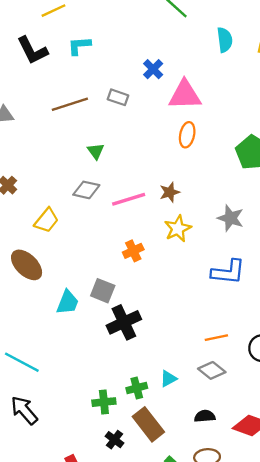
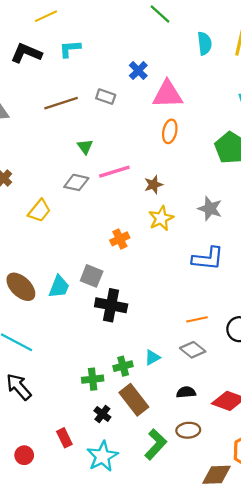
black L-shape: (32, 50) -> (26, 53), turned 140
pink line: (129, 199) -> (114, 172), moved
brown ellipse: (27, 265) -> (21, 287), moved
black cross: (124, 322) -> (111, 305), turned 36

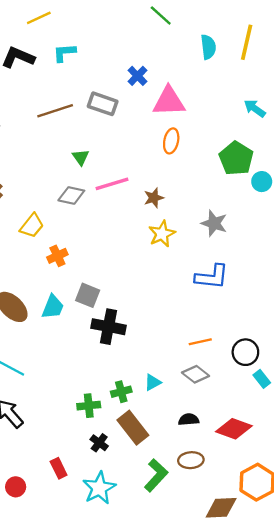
gray rectangle: (106, 97) -> (103, 104), size x1.4
orange cross: (120, 239) -> (57, 256), moved

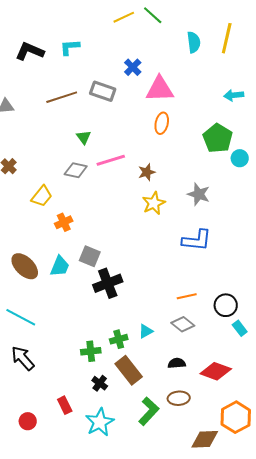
yellow line: (39, 18) -> (124, 17), moved
cyan arrow: (255, 108) -> (234, 95), turned -42
black cross: (108, 327) -> (108, 283), turned -32

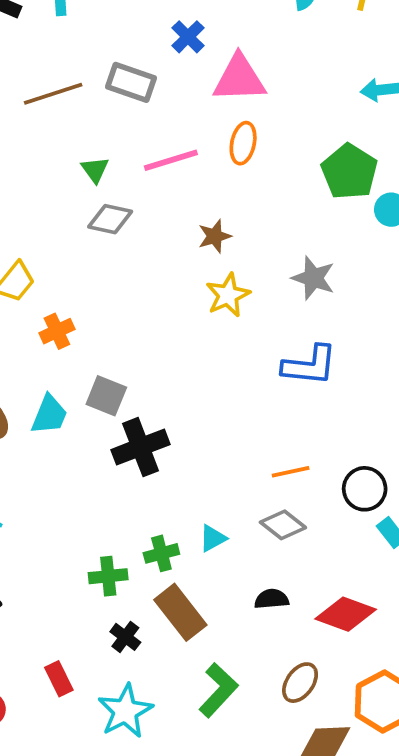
pink line: (111, 160) -> (171, 160), moved
gray diamond: (76, 170) -> (110, 219), moved
brown ellipse: (179, 398) -> (300, 683), moved, turned -50

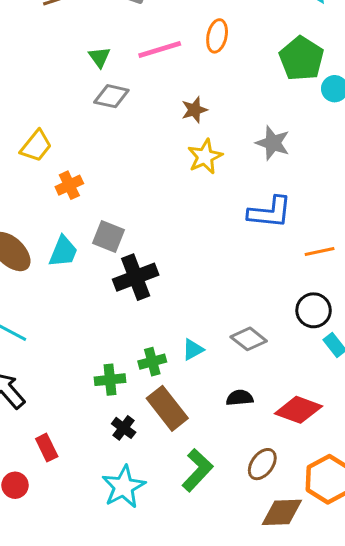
orange line: (291, 472) -> (320, 252), moved
red rectangle: (59, 679) -> (47, 448), moved

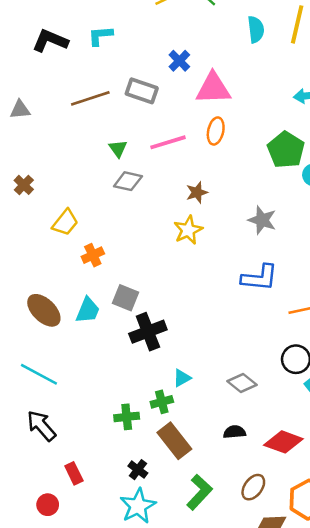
yellow star: (205, 157) -> (188, 230), moved
cyan triangle: (193, 350) -> (182, 378), moved
black cross: (124, 428) -> (138, 470), moved

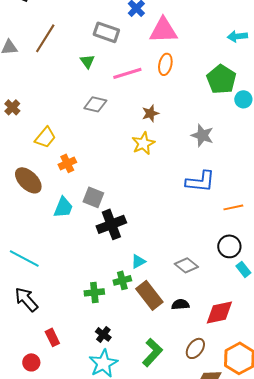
brown line: (90, 98) -> (45, 38), moved, turned -40
green triangle: (118, 149) -> (87, 61), moved
brown ellipse: (44, 310) -> (28, 180), moved
brown rectangle: (174, 441) -> (149, 295), moved
red diamond: (283, 442) -> (219, 312), turned -32

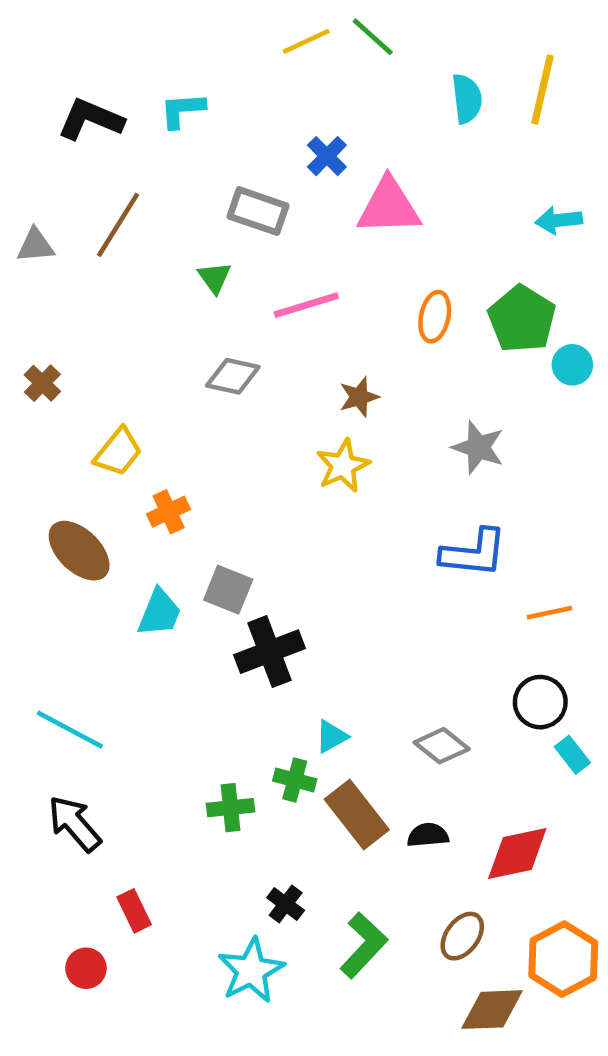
orange ellipse: (165, 64) -> (435, 317), moved
green cross: (122, 280) -> (295, 780), turned 30
black cross: (103, 334) -> (286, 904), moved

